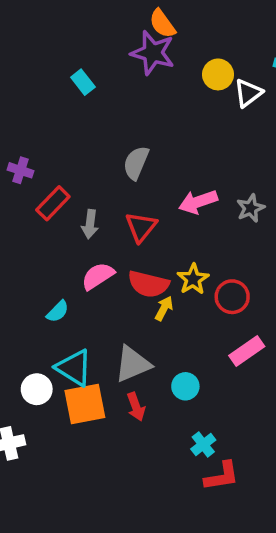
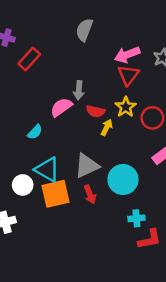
gray arrow: (90, 224) -> (79, 90), moved
red triangle: (141, 227) -> (128, 75), moved
red semicircle: (148, 284) -> (96, 111), size x0.7
cyan circle: (185, 386) -> (123, 179), size x1.6
cyan cross: (203, 444) -> (136, 218), turned 35

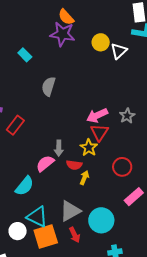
gray semicircle: (84, 30) -> (48, 86), moved
yellow star: (126, 107) -> (89, 148), moved
cyan semicircle: (35, 132) -> (25, 186), size x1.5

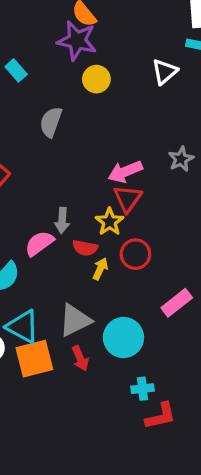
yellow circle: (101, 42) -> (96, 79), moved
gray star: (127, 116) -> (181, 159), moved
red circle: (122, 167) -> (135, 254), moved

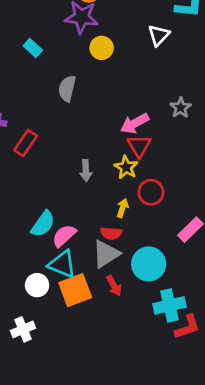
pink semicircle: (39, 243) -> (64, 236), moved
red semicircle: (85, 248) -> (111, 233), moved
cyan cross: (143, 389) -> (170, 305), size x1.6

